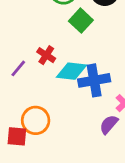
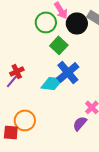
red cross: (46, 55) -> (17, 71), moved, turned 32
blue cross: (94, 80) -> (68, 72), moved, turned -30

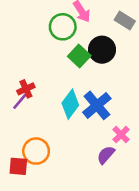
black circle: (77, 23) -> (102, 50), moved
blue cross: (68, 72) -> (97, 105), moved
cyan diamond: (52, 83) -> (70, 104), turned -60

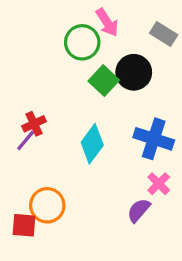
blue cross: (97, 105) -> (154, 139), moved, turned -32

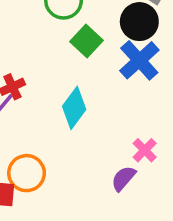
black circle: (134, 72) -> (139, 22), moved
blue cross: (154, 139) -> (139, 60), moved, turned 30

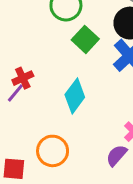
orange circle: (27, 173) -> (53, 151), moved

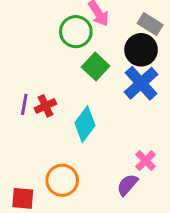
red cross: (23, 78) -> (45, 106), moved
purple line: (15, 93) -> (24, 104), moved, turned -30

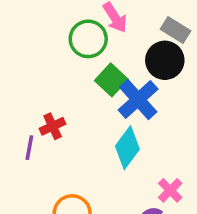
blue cross: (141, 83) -> (138, 99), moved
purple line: (24, 104) -> (29, 148), moved
cyan diamond: (85, 124) -> (127, 148), moved

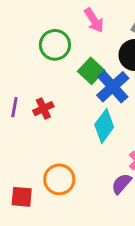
green circle: (88, 39) -> (55, 45), moved
purple line: (29, 148) -> (14, 107), moved

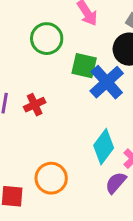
green square: (91, 71) -> (84, 66), turned -30
cyan diamond: (104, 126) -> (104, 147), moved

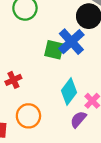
green square: (84, 66) -> (54, 50), moved
red cross: (35, 105) -> (13, 80), moved

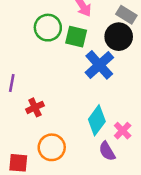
green square: (54, 50) -> (76, 37), moved
purple semicircle: (78, 119) -> (107, 151), turned -72

